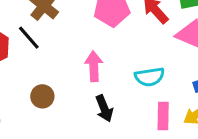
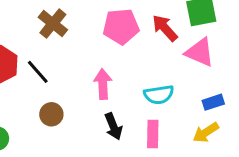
black line: (29, 38) -> (38, 72), moved
pink rectangle: (163, 116) -> (153, 134), moved

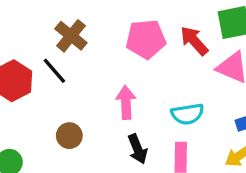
black line: (38, 72) -> (54, 71), moved

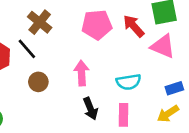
brown circle: (69, 136) -> (38, 82), moved

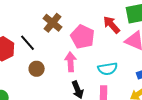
brown cross: (40, 22) -> (53, 23), moved
pink pentagon: (97, 25) -> (83, 37), moved, turned 30

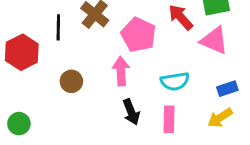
black line: (28, 43) -> (58, 27), moved, turned 42

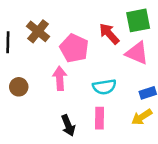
black arrow: (131, 112) -> (68, 125), moved

